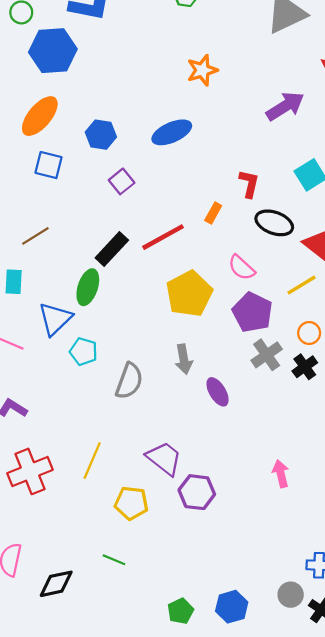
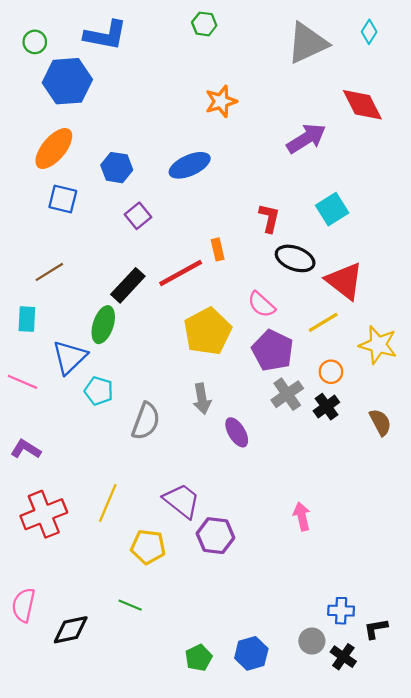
orange rectangle: (213, 213) -> (218, 249), moved, turned -42

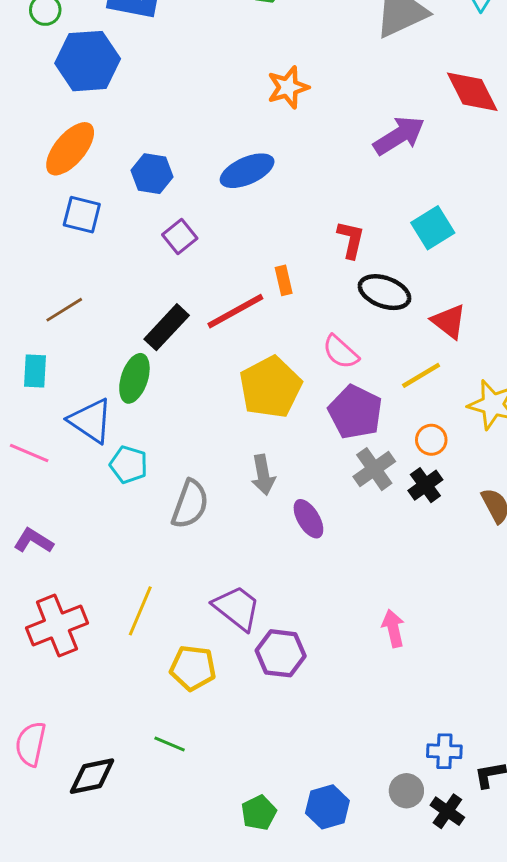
red triangle: (344, 281) -> (449, 321), size x0.7
blue triangle: (70, 357) -> (91, 421), turned -42

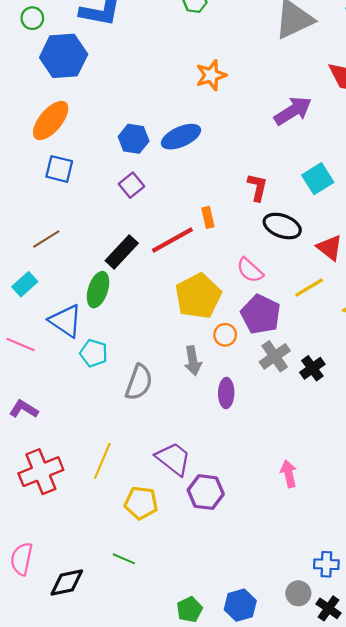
blue hexagon: (152, 174) -> (134, 139), moved
cyan rectangle: (35, 371) -> (25, 284), turned 45
orange circle: (431, 440) -> (225, 335), moved
purple ellipse: (308, 519) -> (226, 393), turned 32

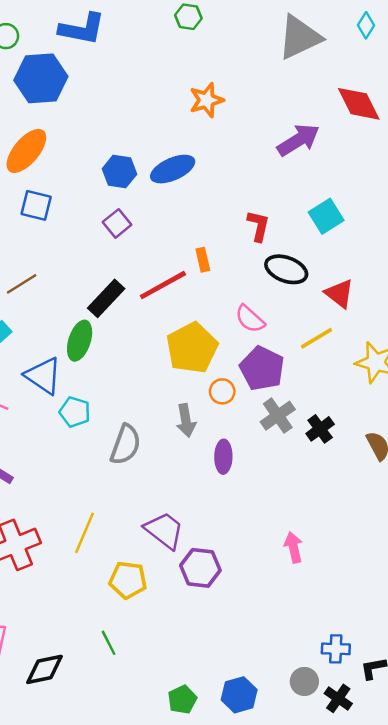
green line: (124, 559) -> (109, 643), turned 40

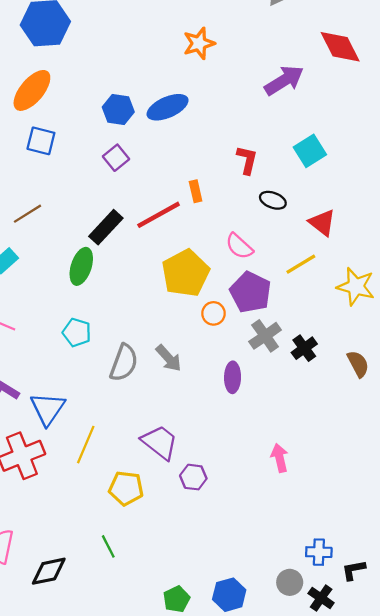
black ellipse: (286, 269) -> (273, 200), size x0.7
blue triangle: (43, 376) -> (48, 409), moved, turned 30
gray arrow: (186, 420) -> (169, 358), moved, turned -32
purple ellipse: (223, 457) -> (233, 377), moved
purple hexagon: (200, 568) -> (193, 477), size x0.7

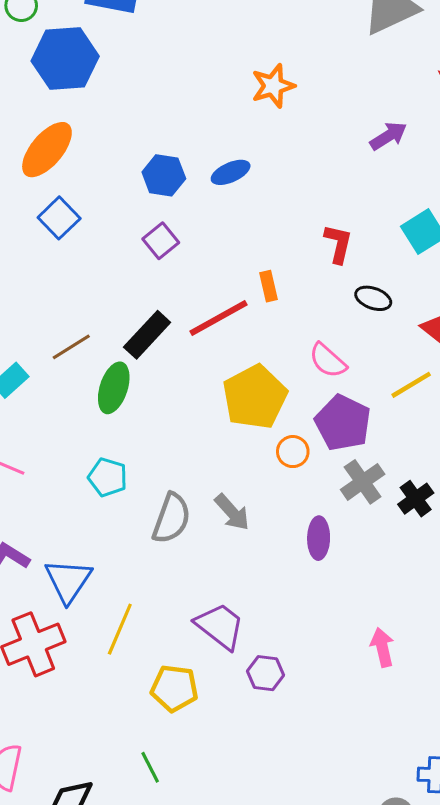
purple arrow: (284, 80) -> (388, 136), size x0.7
blue ellipse: (168, 107) -> (231, 172), size x0.7
blue square: (41, 141) -> (59, 218), turned 32
brown line: (27, 214) -> (71, 347), moved

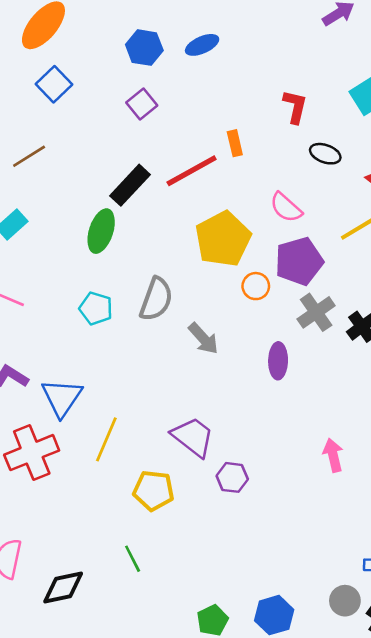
brown line: (71, 347) -> (29, 156), moved
purple pentagon: (343, 423) -> (299, 261), turned 30
gray semicircle: (171, 518) -> (156, 299), moved

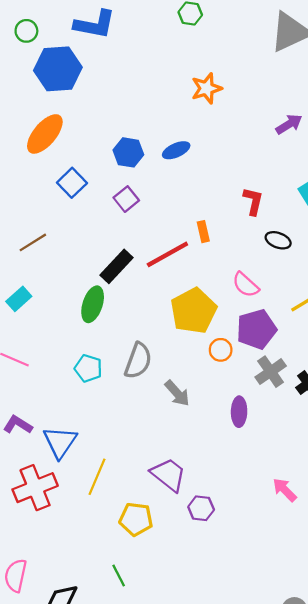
blue square: (54, 84) -> (72, 183), moved
pink arrow: (333, 455) -> (285, 490), turned -32

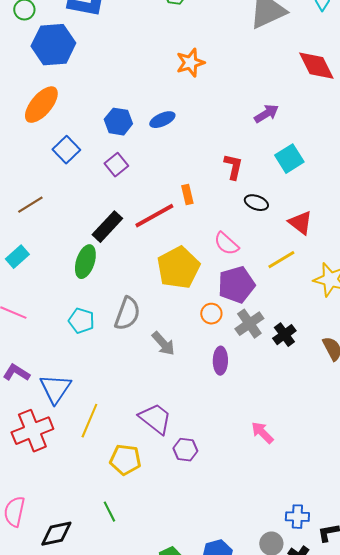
purple arrow: (289, 124) -> (266, 114), moved
orange circle: (221, 350) -> (211, 314), moved

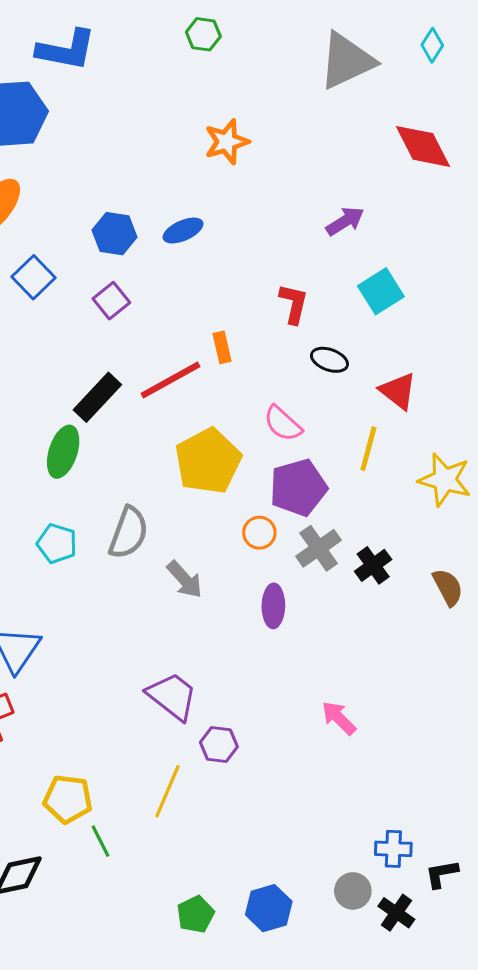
yellow line: (281, 260) -> (368, 449), turned -44
yellow line: (89, 421) -> (167, 791), moved
yellow pentagon: (125, 460) -> (68, 799), moved

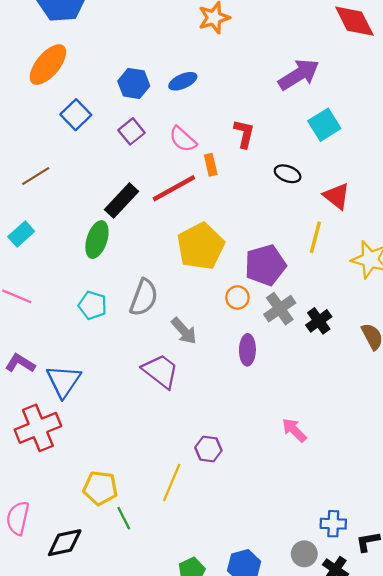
purple arrow: (345, 221) -> (299, 75), size x1.5
red L-shape: (294, 304) -> (244, 134), moved
pink semicircle: (283, 424) -> (183, 139), moved
purple trapezoid: (172, 696) -> (161, 371), moved

